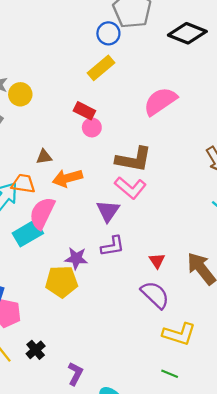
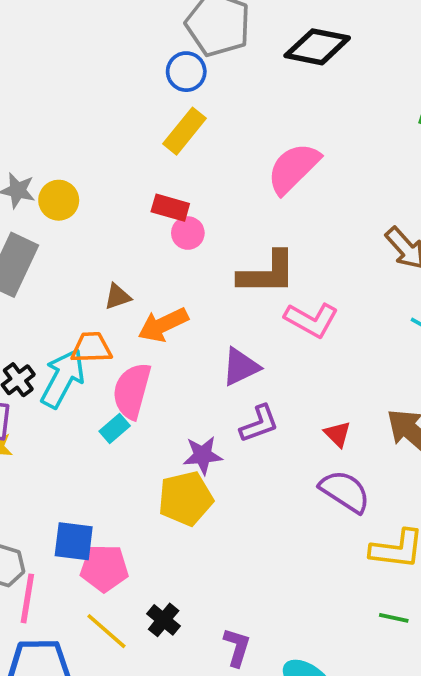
pink L-shape: (130, 188) -> (311, 320), moved
purple triangle: (108, 211) -> (241, 367), turned 40
cyan rectangle: (28, 233) -> (115, 429), size x0.6

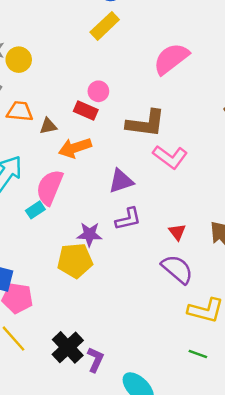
red rectangle: (170, 208) -> (86, 110), moved
orange trapezoid: (91, 348) -> (20, 111), moved
black cross: (164, 620) -> (68, 347), moved, size x1.5

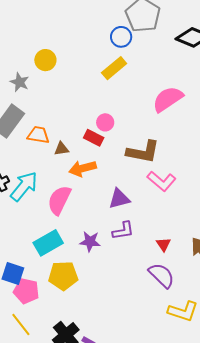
yellow circle: (19, 60) -> (45, 60), moved
cyan rectangle: (35, 210) -> (48, 243), moved, size x1.8
yellow pentagon: (75, 261) -> (63, 276), moved

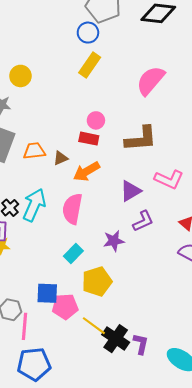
pink L-shape: (162, 181) -> (169, 179), moved
cyan rectangle: (48, 243) -> (73, 254), size x0.7
yellow line: (21, 325) -> (94, 326), moved

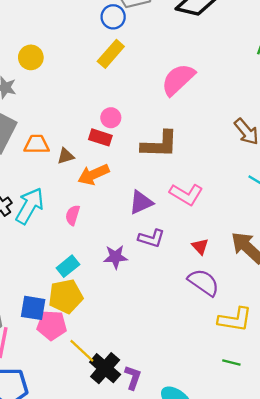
pink semicircle: (72, 209) -> (73, 215), size x0.6
purple L-shape: (143, 221) -> (151, 238), turned 35
yellow pentagon: (97, 281) -> (66, 296), moved

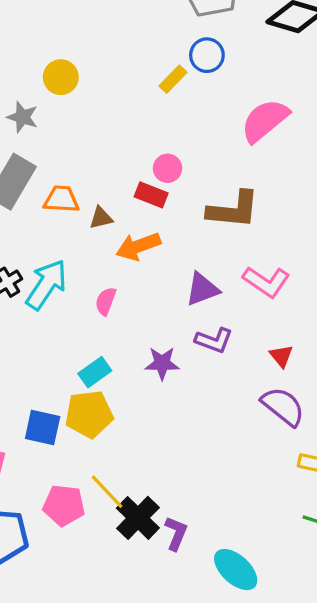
blue circle: (113, 17) -> (207, 55), moved
yellow rectangle: (111, 54) -> (173, 79), size x0.7
pink pentagon: (52, 325) -> (64, 505), moved

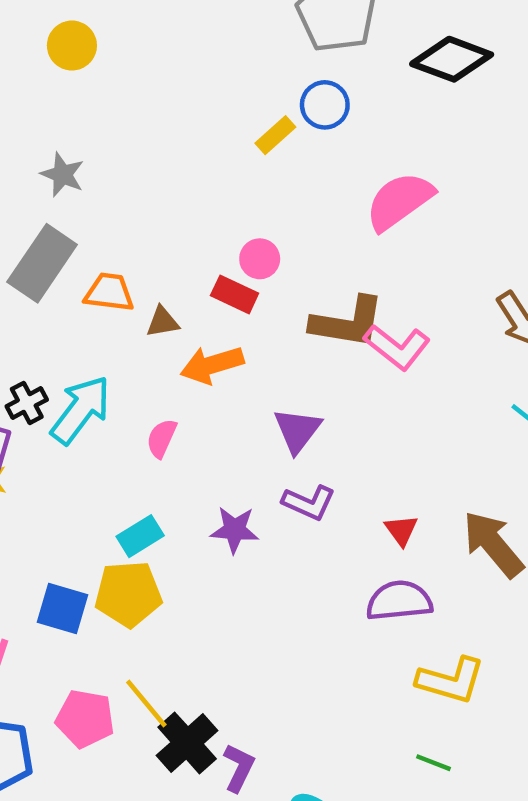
yellow circle: (61, 77) -> (72, 46), moved
pink L-shape: (266, 282) -> (397, 347), moved
purple triangle: (202, 289) -> (297, 430), turned -36
purple semicircle: (283, 406) -> (399, 601), turned -48

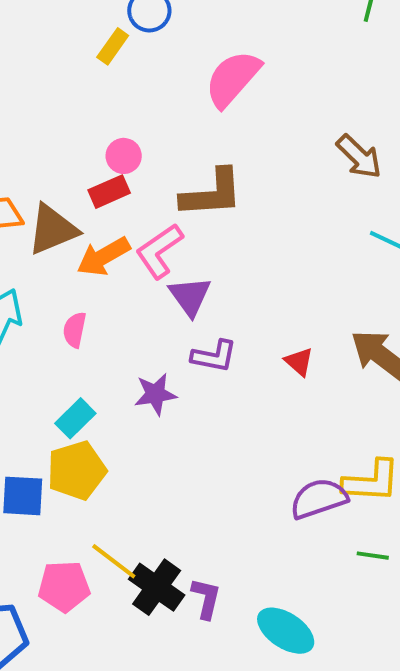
red rectangle: (235, 294) -> (109, 192), turned -36
brown triangle: (163, 322) -> (53, 229), size x1.8
pink L-shape: (397, 347) -> (159, 251), moved, turned 120
purple semicircle: (399, 601) -> (319, 499), moved

